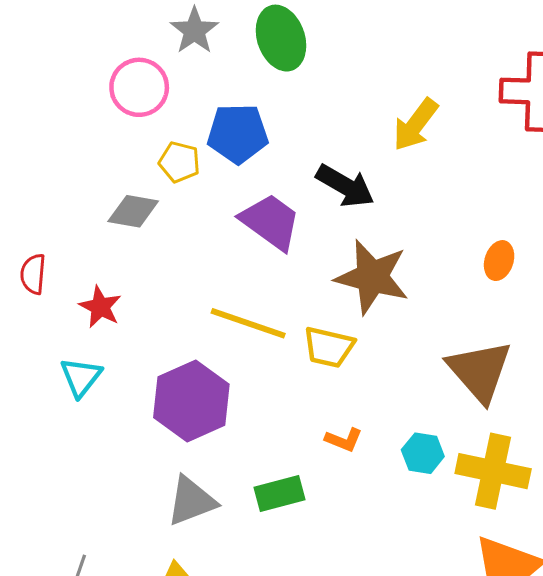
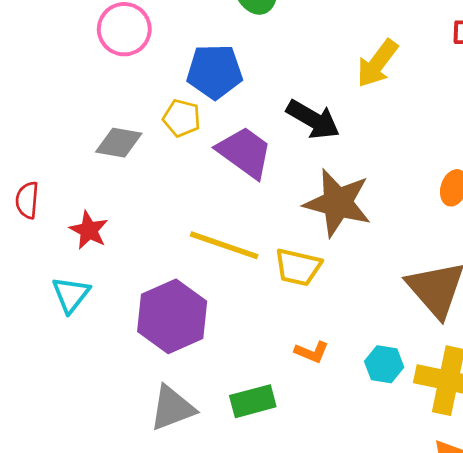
yellow pentagon: (179, 162) -> (182, 118), moved

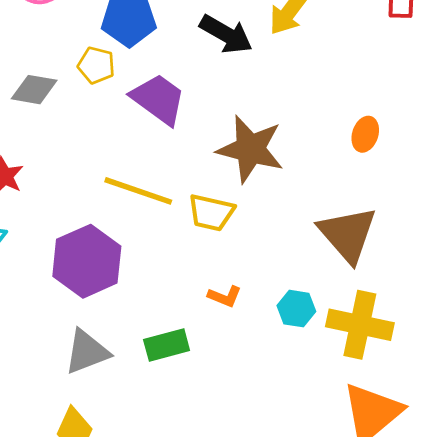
black arrow: (313, 119) -> (226, 34), moved

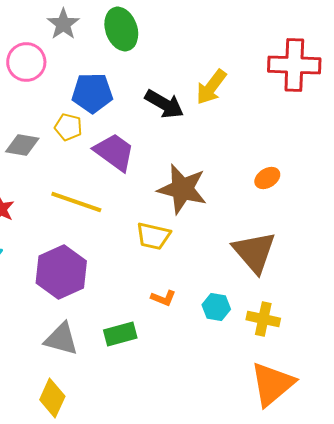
orange ellipse: (365, 134) -> (267, 178), turned 40
yellow line: (138, 191) -> (76, 202), moved
yellow cross: (360, 325) -> (263, 319), size x0.7
gray triangle: (87, 352) -> (61, 339), turned 36

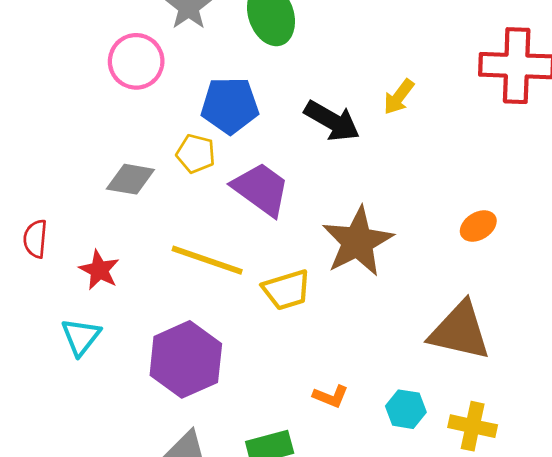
yellow arrow: (211, 87) -> (399, 97), size x0.7
brown star: (182, 189) -> (358, 242), turned 30
yellow trapezoid: (153, 236) -> (287, 290), moved, turned -30
brown triangle: (254, 252) -> (460, 331), turned -36

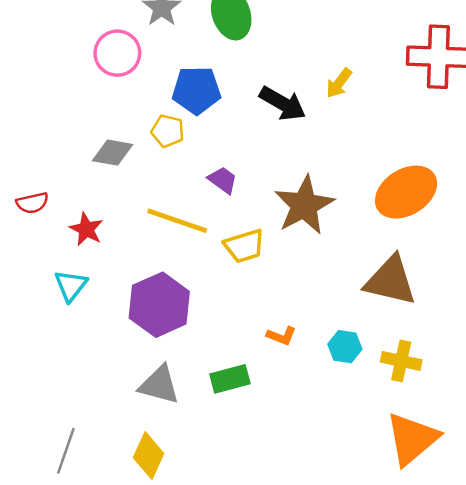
purple trapezoid: (261, 189) -> (223, 180), moved, size x0.6
orange ellipse: (478, 226) -> (406, 192), size x2.0
red semicircle: (35, 239) -> (32, 203), turned -108

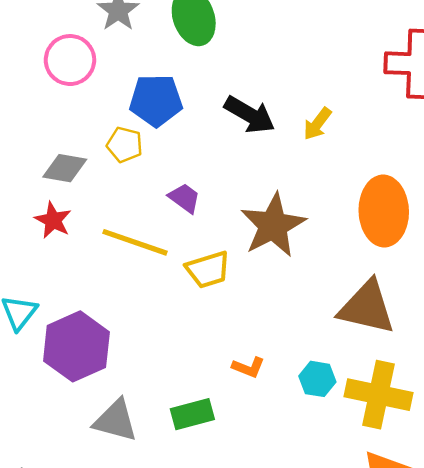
yellow arrow: (339, 83) -> (317, 124), moved
orange ellipse: (406, 192) -> (384, 211), turned -60
red star: (86, 229) -> (53, 220), moved
purple hexagon: (159, 305) -> (76, 346), moved
yellow cross: (401, 361) -> (379, 395), size x1.5

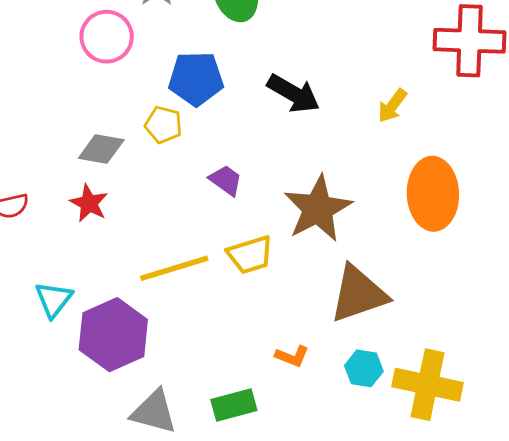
yellow arrow: (317, 124) -> (392, 106), moved
yellow line: (135, 242) -> (174, 268), moved, turned -36
brown triangle: (367, 307) -> (358, 294), moved, turned -32

